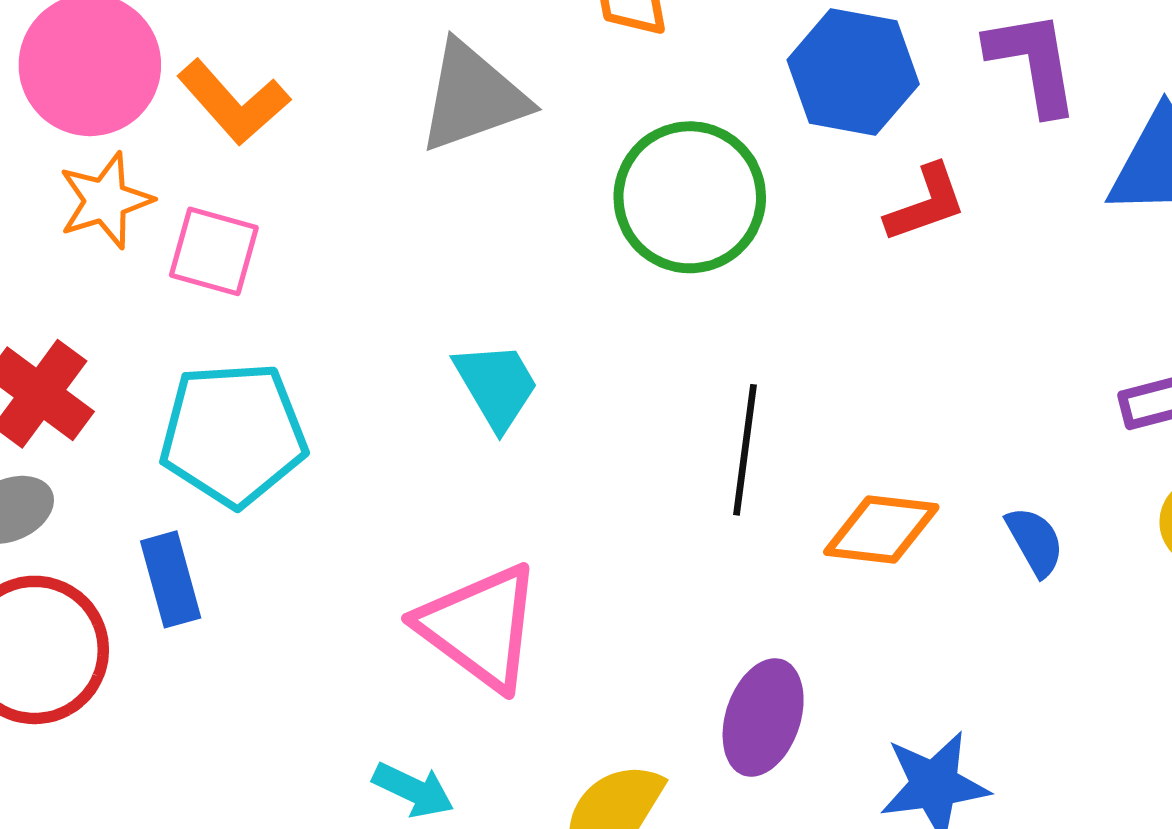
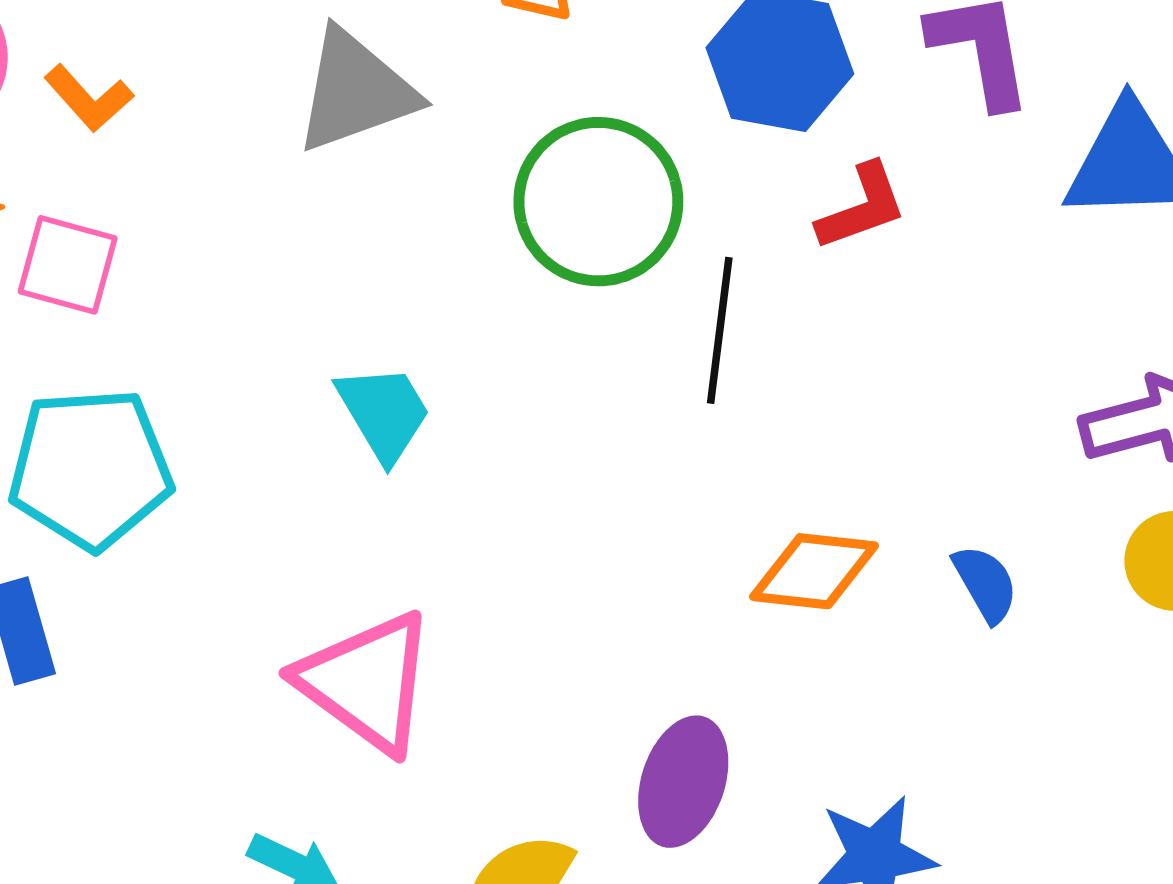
orange L-shape: (233, 102) -> (89, 98), size x0.7
black line: (745, 450) -> (720, 330), moved

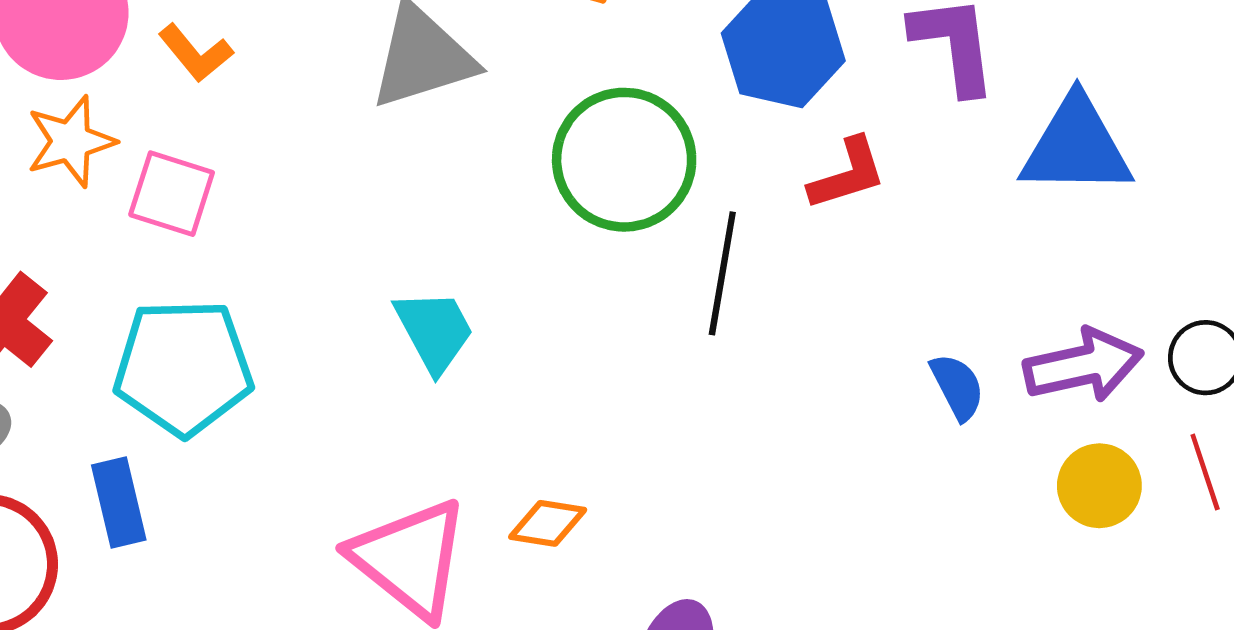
orange diamond: (814, 571) -> (548, 523), moved, size x0.7
blue semicircle: (985, 584) -> (957, 387), moved

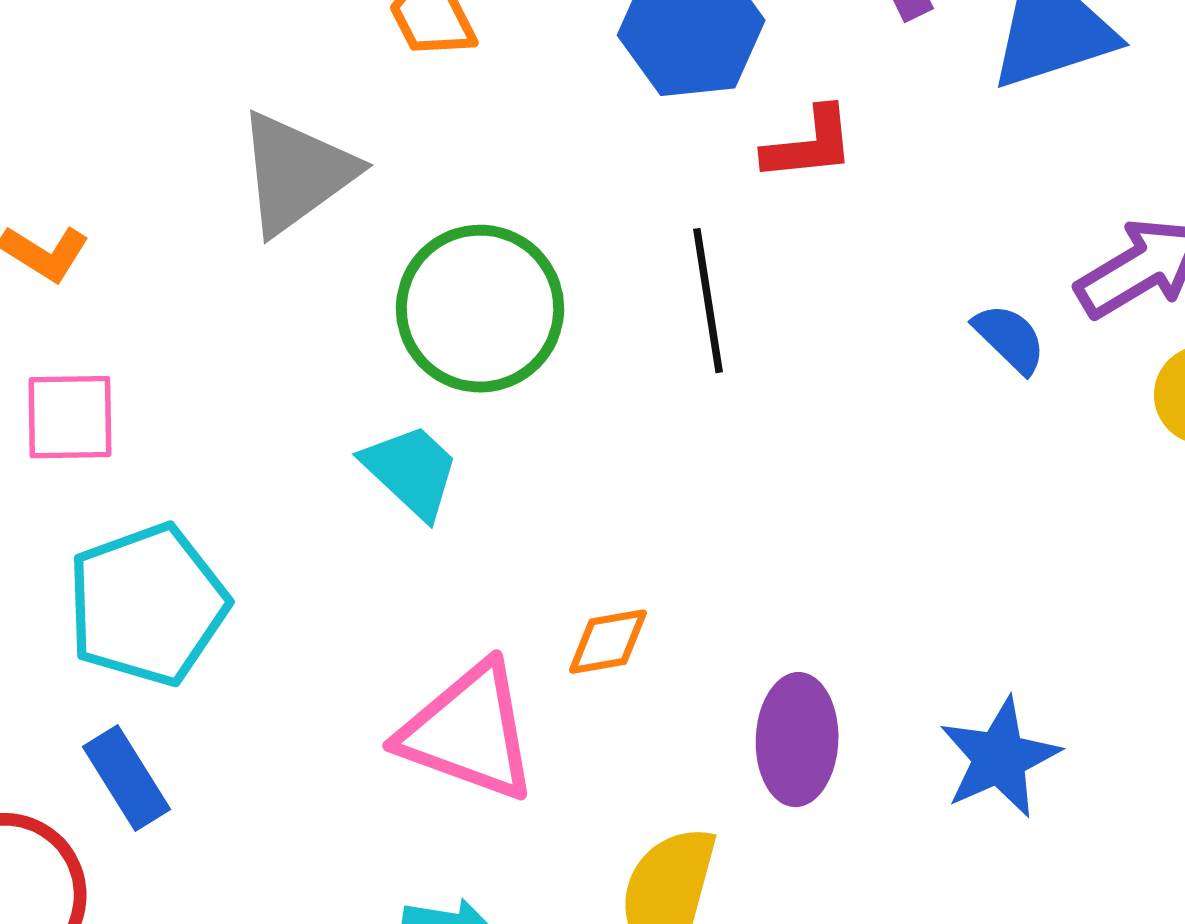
green circle: (624, 160) -> (480, 309), moved
red L-shape: (847, 174) -> (809, 144), turned 30

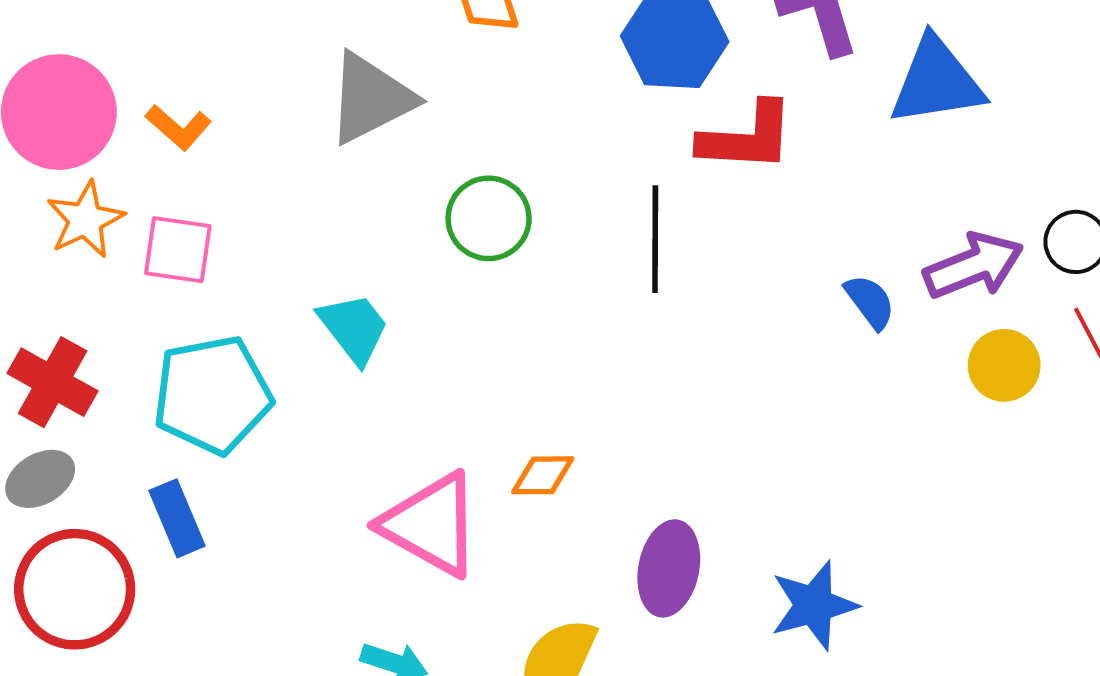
red L-shape: (809, 144) -> (747, 137), size x1.4
green circle: (480, 309) -> (489, 218), size x0.7
cyan trapezoid: (411, 471) -> (354, 328), moved

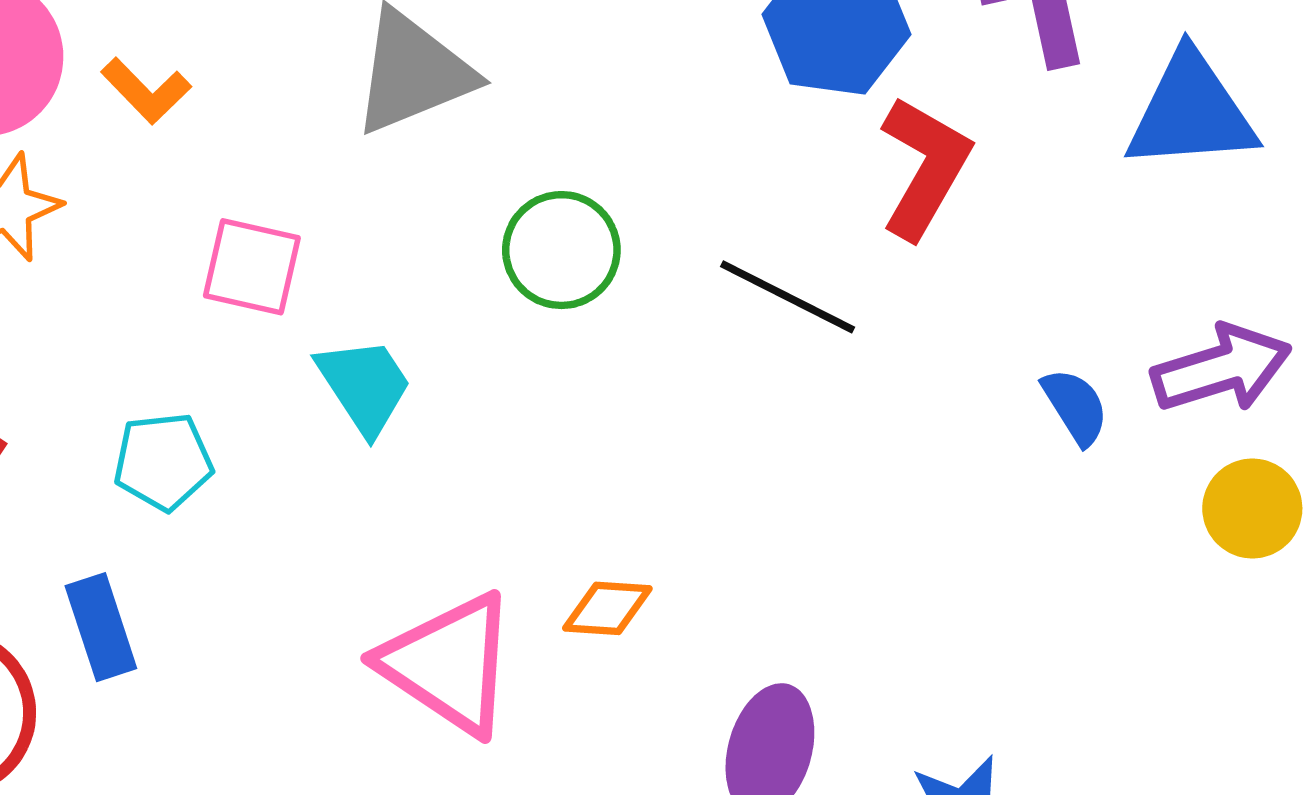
red L-shape: (747, 137) -> (925, 167), turned -68
black line: (655, 239) -> (788, 297), turned -68
pink square: (178, 250) -> (252, 267), moved
cyan pentagon: (212, 395) -> (163, 462), size x0.6

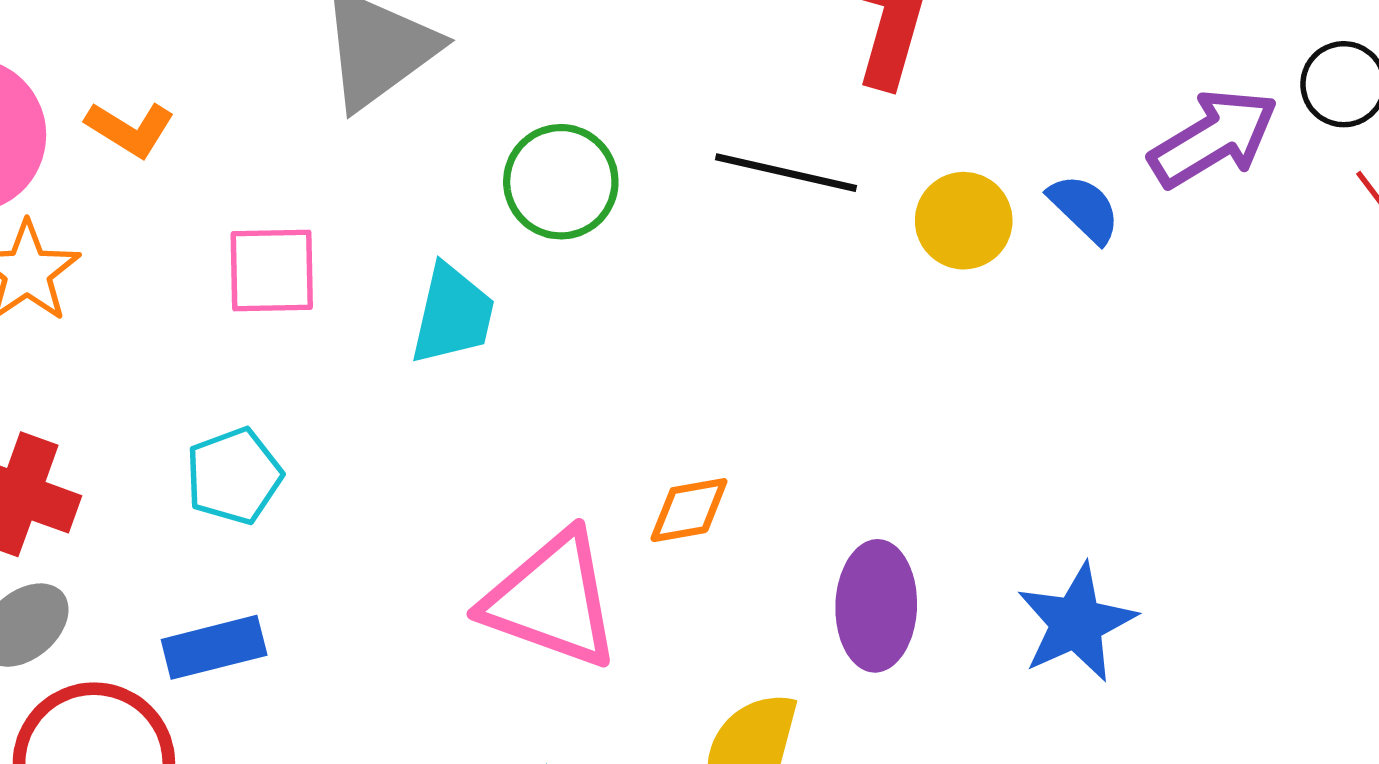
cyan trapezoid: (364, 386) -> (453, 314), moved, turned 60
yellow circle: (1252, 508) -> (964, 221), moved
blue rectangle: (101, 627) -> (214, 647), turned -72

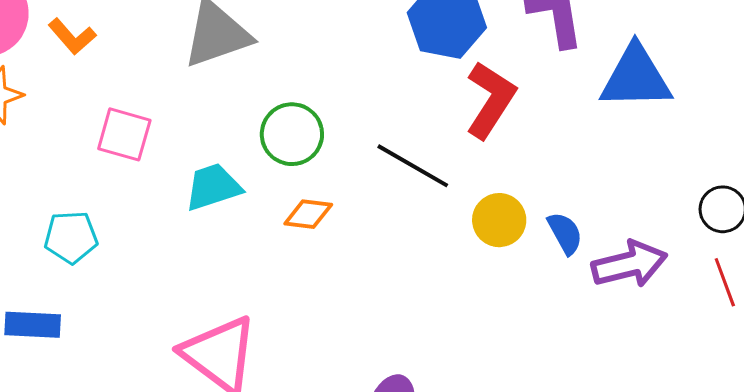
purple arrow: (1214, 138) -> (629, 264), moved
cyan trapezoid: (453, 314) -> (213, 187), turned -138
orange diamond: (689, 510) -> (308, 214), moved

